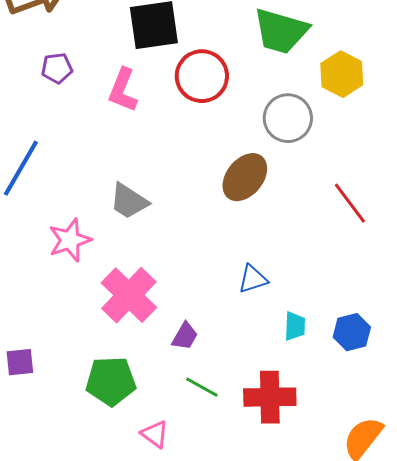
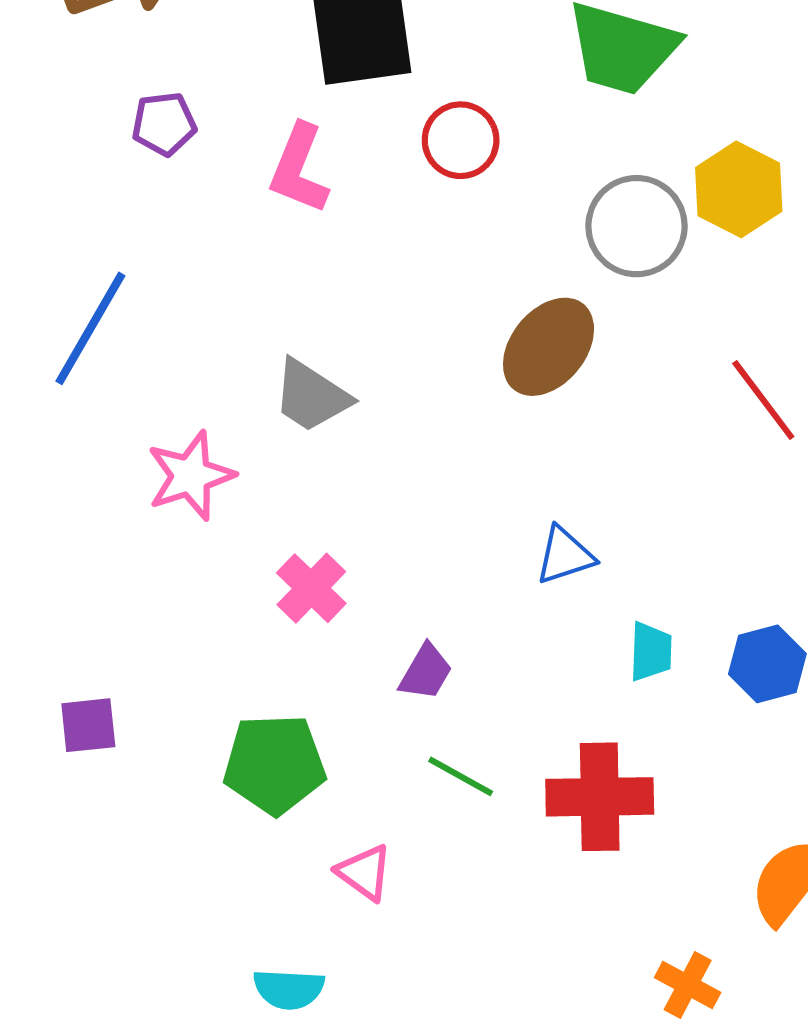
yellow hexagon: (342, 74) -> (739, 189), moved
red circle: (202, 76) -> (461, 140), size x0.7
pink cross: (129, 295) -> (311, 588), size x0.6

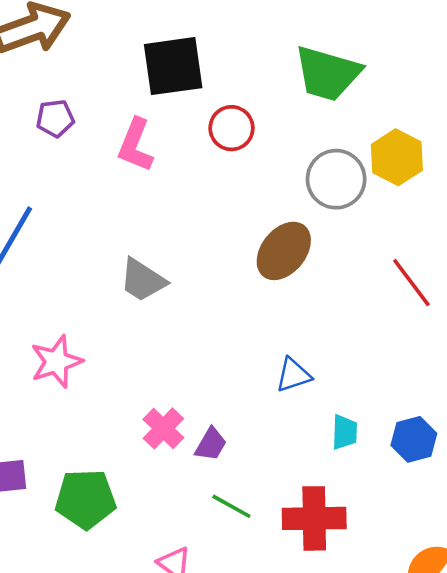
pink star: (191, 476) -> (56, 362), moved
pink cross: (311, 588) -> (163, 428), moved
green pentagon: (274, 764) -> (86, 499), moved

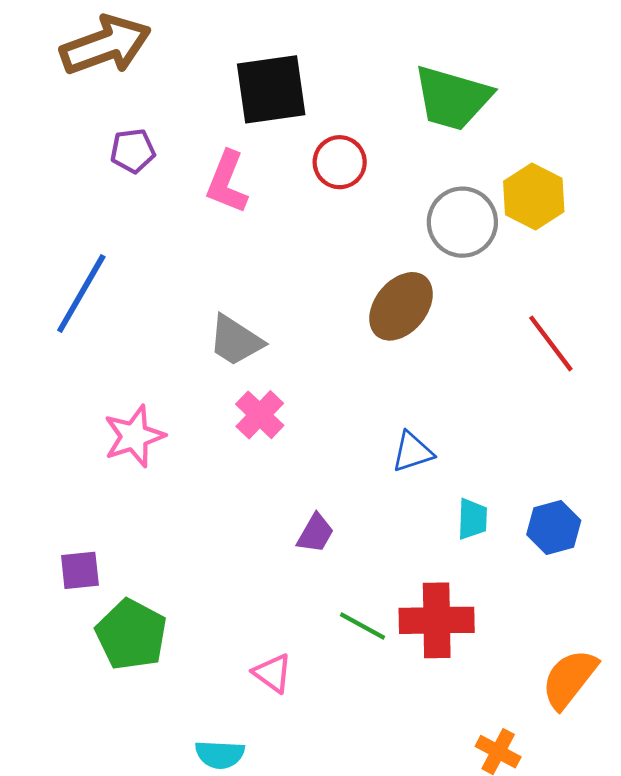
pink cross: (163, 428) -> (260, 415), moved
green pentagon: (86, 499) -> (131, 635), moved, turned 30
green line: (231, 506) -> (362, 626), moved

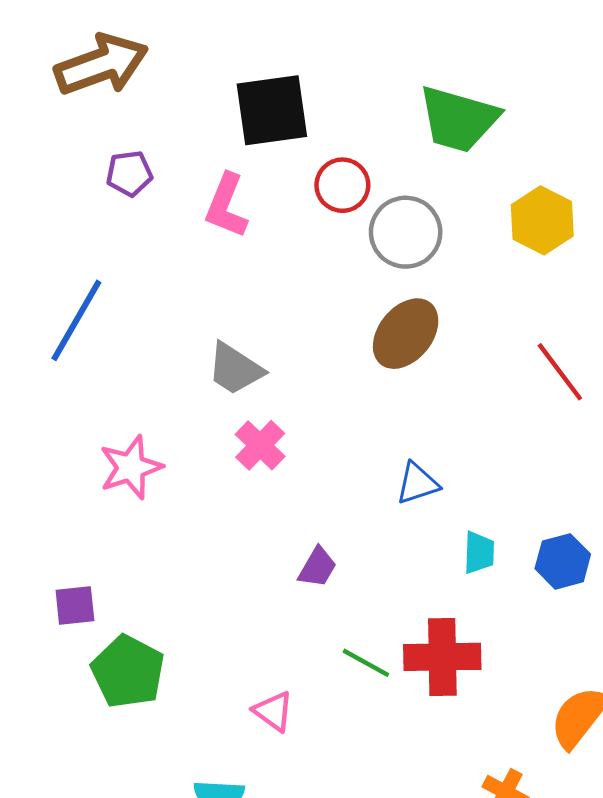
gray circle: (462, 222) -> (406, 232), moved

